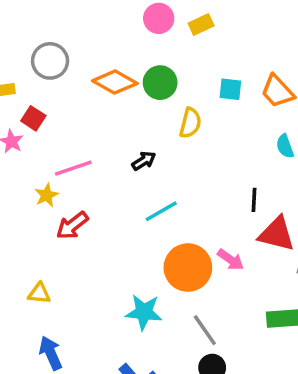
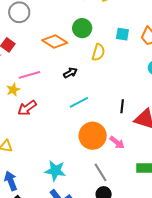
orange diamond: (115, 82) -> (55, 42), moved
black line: (254, 200) -> (122, 106), moved
pink arrow: (231, 260) -> (117, 142), moved
cyan star: (144, 312) -> (55, 171), moved

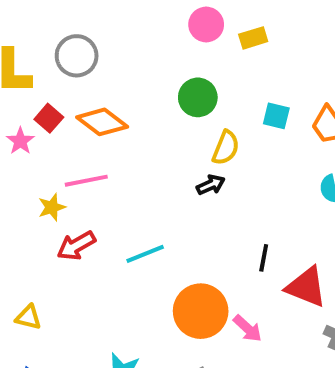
orange diamond: (55, 42) -> (102, 122), moved
black arrow: (70, 73) -> (211, 185), moved
cyan line: (79, 102) -> (145, 254), moved

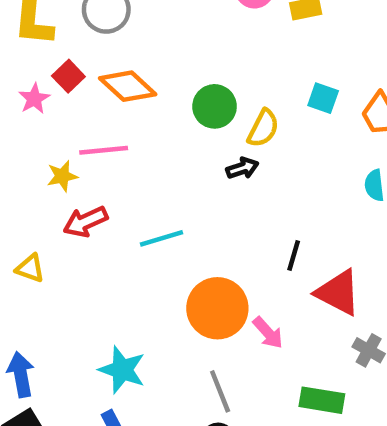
green circle: (198, 97) -> (215, 106), moved
yellow triangle: (28, 317) -> (30, 268), moved

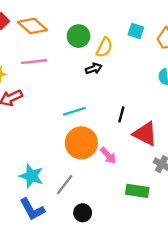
pink line: (104, 150) -> (34, 62), moved
cyan line: (162, 238) -> (74, 111), moved
gray line: (220, 391) -> (65, 185), moved, turned 60

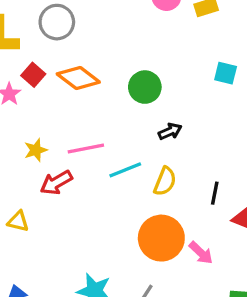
yellow semicircle: (104, 47) -> (165, 181), moved
pink line: (34, 62) -> (86, 148), moved
cyan line: (74, 111) -> (125, 170), moved

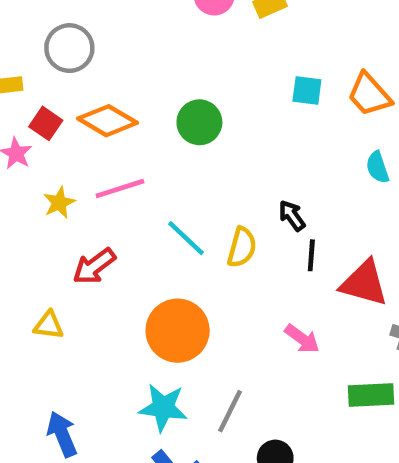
black arrow: (170, 131) -> (292, 216), moved, turned -95
pink line: (86, 148) -> (120, 188), moved
yellow star: (36, 150) -> (59, 203), moved
cyan line: (125, 170) -> (186, 238), turned 72
orange circle: (161, 238) -> (178, 331), moved

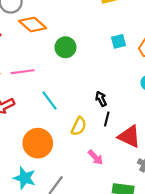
cyan square: (307, 90) -> (119, 41), turned -32
orange diamond: (107, 121) -> (33, 24), moved
yellow semicircle: (242, 247) -> (79, 126), moved

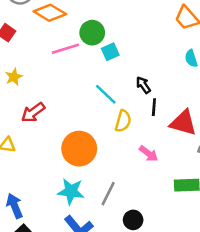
cyan square: (119, 41) -> (110, 52), moved
pink line: (23, 72) -> (65, 49), moved
cyan line: (49, 100) -> (106, 94), moved

